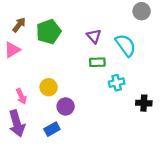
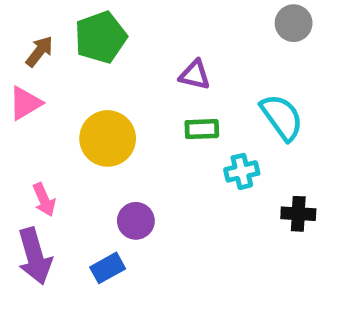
green pentagon: (49, 32) -> (101, 37), moved
purple triangle: (94, 36) -> (195, 75), turned -35
cyan semicircle: (126, 45) -> (282, 117), moved
yellow circle: (49, 87) -> (108, 138), moved, size x1.5

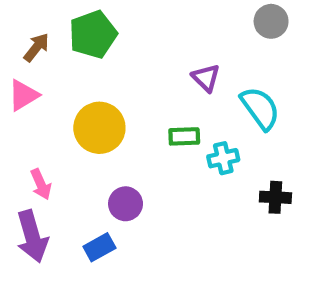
purple triangle: (195, 75) -> (206, 78), moved, turned 32
green rectangle: (202, 129) -> (184, 136), moved

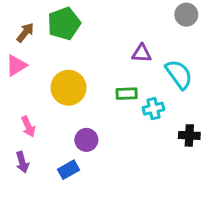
purple triangle: (206, 78) -> (142, 53), turned -42
purple arrow: (32, 236) -> (22, 162), size x0.6

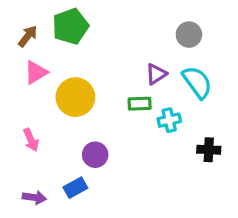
gray circle: (186, 15) -> (189, 35), moved
purple triangle: (142, 53) -> (156, 74), moved, turned -36
pink triangle: (16, 65) -> (36, 72), moved
purple arrow: (22, 162) -> (34, 197), moved, turned -66

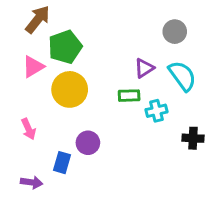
green pentagon: (70, 26) -> (65, 47), moved
brown arrow: (28, 36) -> (38, 19), moved, size x1.4
blue rectangle: (75, 188) -> (62, 163), moved, turned -45

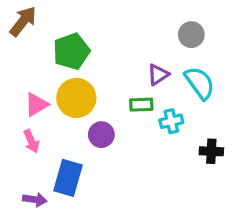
brown arrow: (38, 19) -> (23, 21), moved
pink triangle: (33, 67) -> (36, 105), moved
purple circle: (88, 143) -> (101, 135), moved
blue rectangle: (62, 163) -> (68, 178), size x1.5

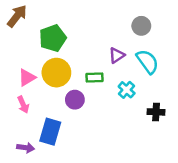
green rectangle: (141, 105) -> (95, 78), moved
cyan cross: (171, 121) -> (127, 90), turned -35

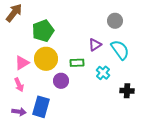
purple arrow: (26, 148) -> (19, 112), moved

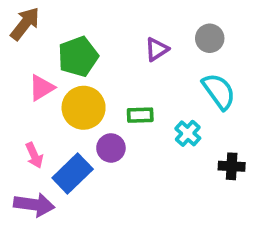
purple triangle: (95, 45) -> (157, 49), moved
pink triangle: (22, 63) -> (42, 88), moved
blue rectangle: (41, 107) -> (73, 174), moved, turned 30
purple arrow: (19, 112) -> (34, 205), size x1.5

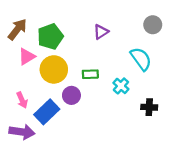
brown arrow: (25, 24) -> (17, 29), moved
gray circle: (210, 38) -> (153, 25), moved

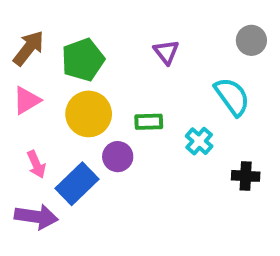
purple triangle: (101, 32) -> (166, 52), turned -35
pink triangle: (27, 57) -> (27, 100), moved

